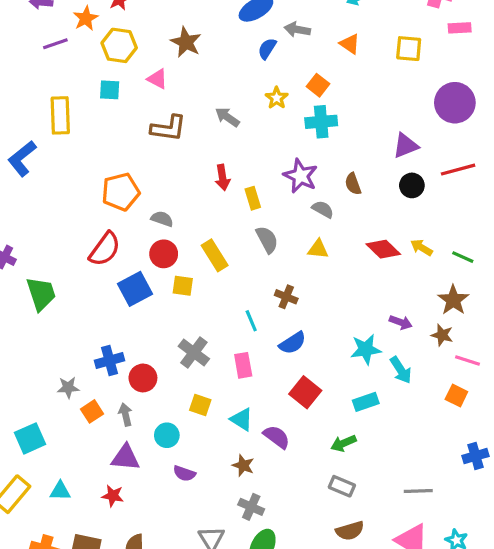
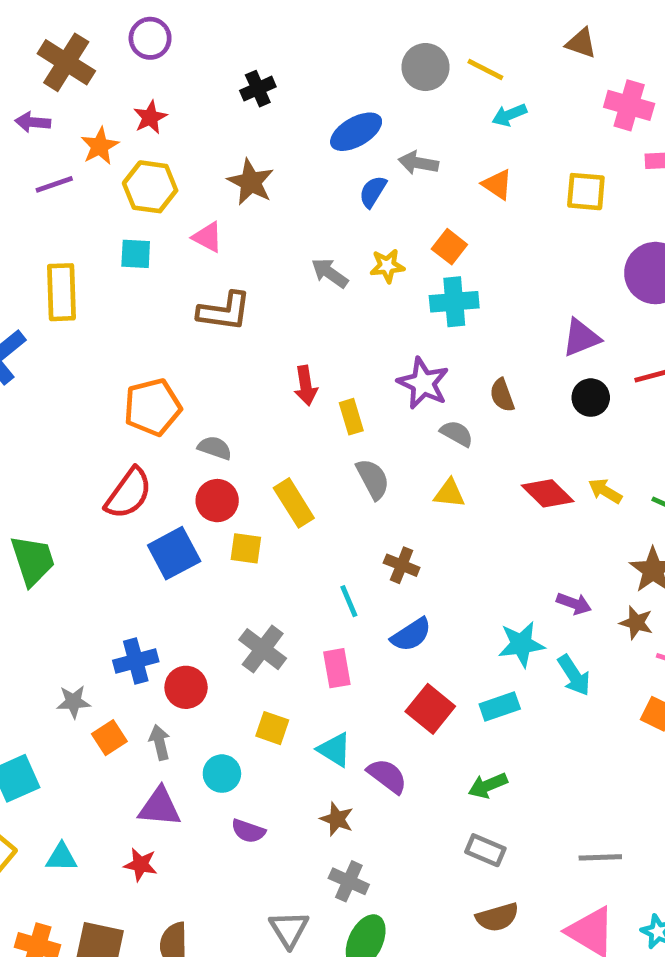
yellow star: (277, 98) -> (387, 266), turned 30
gray arrow: (227, 117) -> (330, 273), moved
cyan rectangle: (366, 402) -> (500, 706), moved

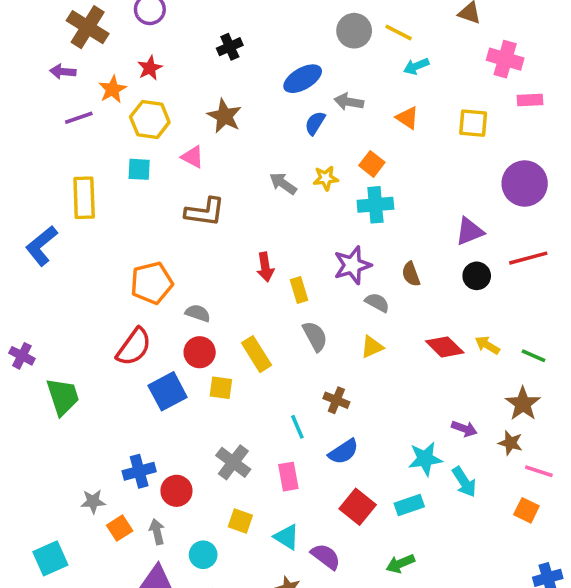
purple star: (423, 383) -> (352, 265), turned 30
yellow triangle: (449, 493) -> (372, 347), turned -30

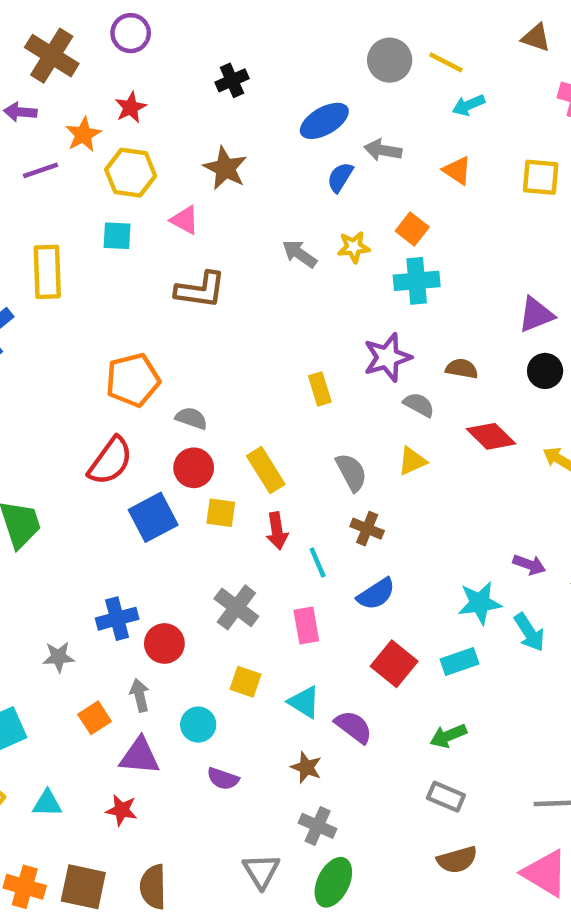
red arrow: (265, 267) -> (277, 531), moved
brown semicircle: (411, 274) -> (462, 369), turned 120
gray semicircle: (315, 336) -> (351, 472), moved
red diamond: (445, 347) -> (491, 436), moved
orange square: (120, 528) -> (95, 718), moved

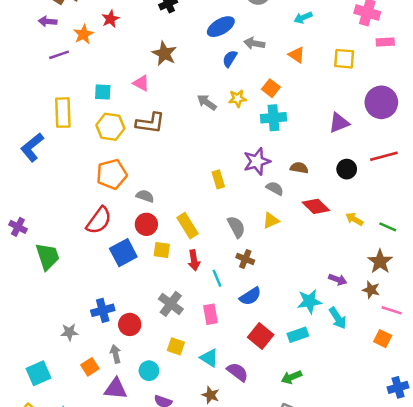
yellow hexagon: (131, 173) -> (110, 127), moved
purple triangle: (536, 315) -> (339, 123), moved

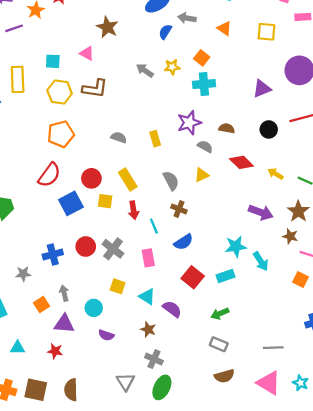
gray semicircle: (145, 196) -> (119, 137), moved
purple arrow: (338, 280) -> (261, 212), moved, size x1.5
red circle: (130, 324) -> (86, 247), moved

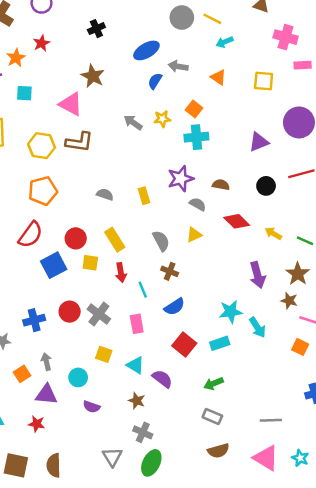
pink triangle: (87, 53) -> (71, 104), size x1.5
cyan square: (53, 61) -> (24, 93), moved
purple arrow: (261, 212) -> (257, 275), turned 55

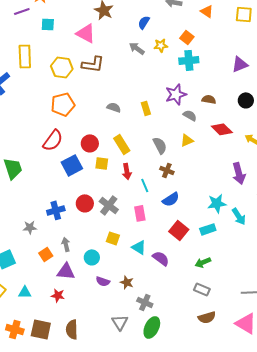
blue semicircle: (155, 81) -> (144, 22), moved
brown star: (137, 401) -> (127, 282), moved

